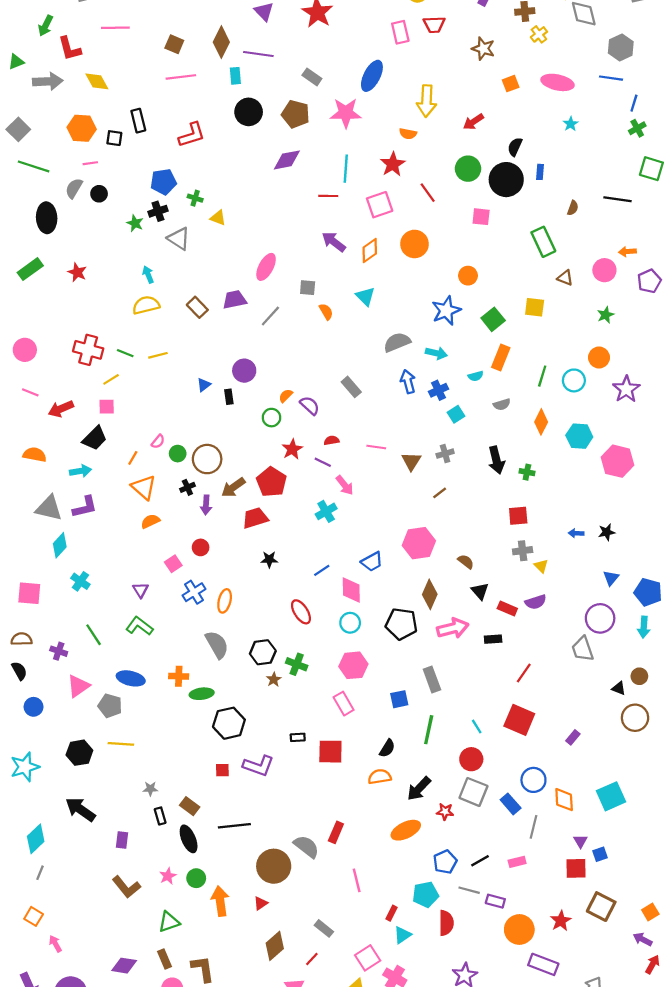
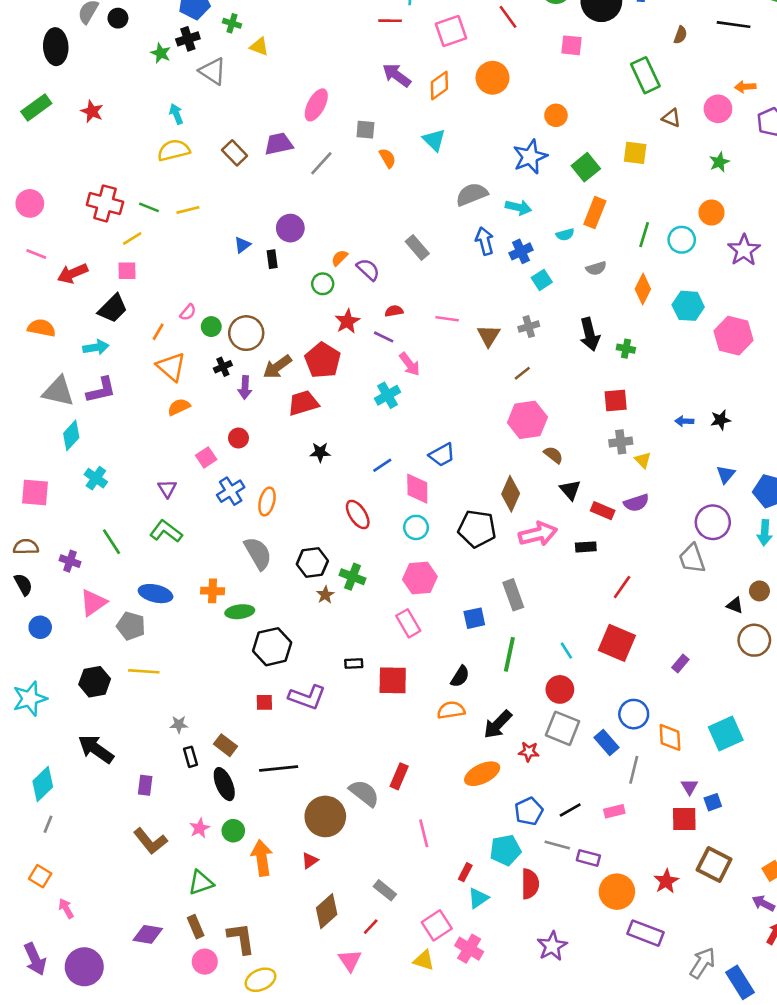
pink hexagon: (419, 543) -> (527, 420), moved

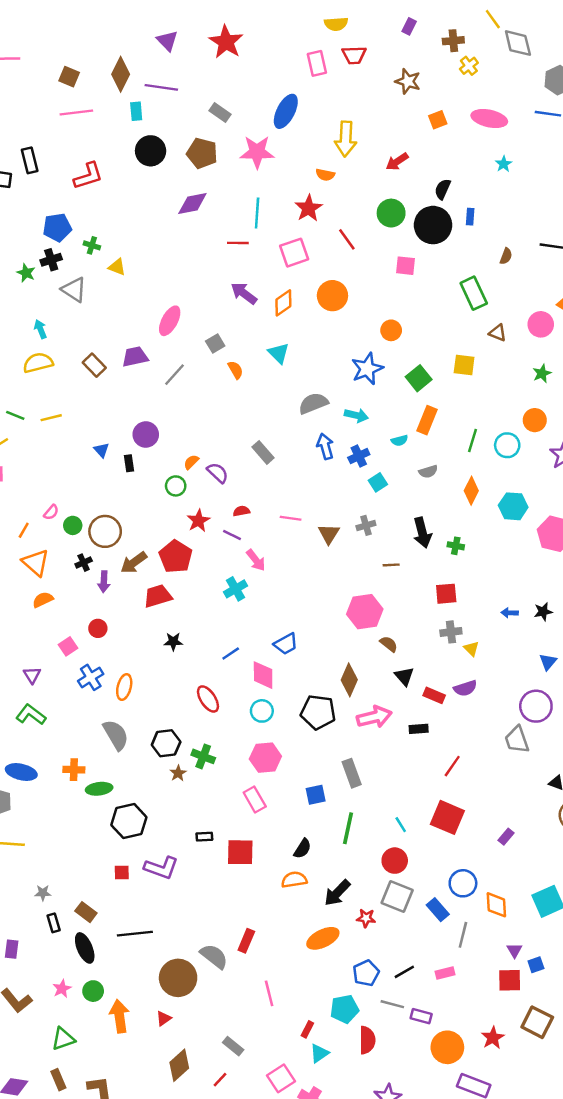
gray square: (365, 130) -> (215, 344), turned -36
blue triangle: (242, 245) -> (101, 450), turned -35
brown line: (522, 373) -> (391, 565), moved, turned 35

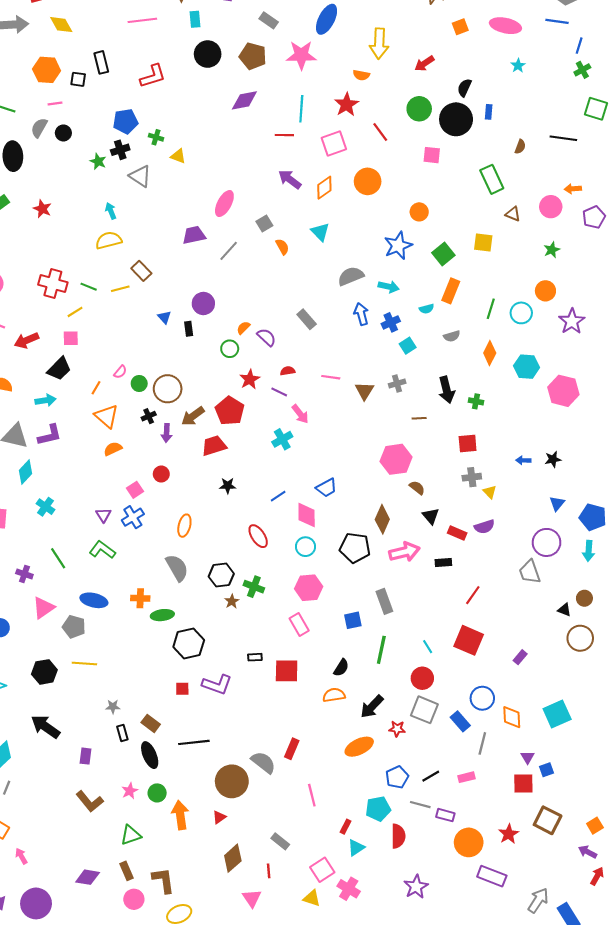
brown rectangle: (94, 365) -> (141, 271), moved
blue cross: (91, 677) -> (133, 517), moved
red line: (220, 1080) -> (269, 871), turned -48

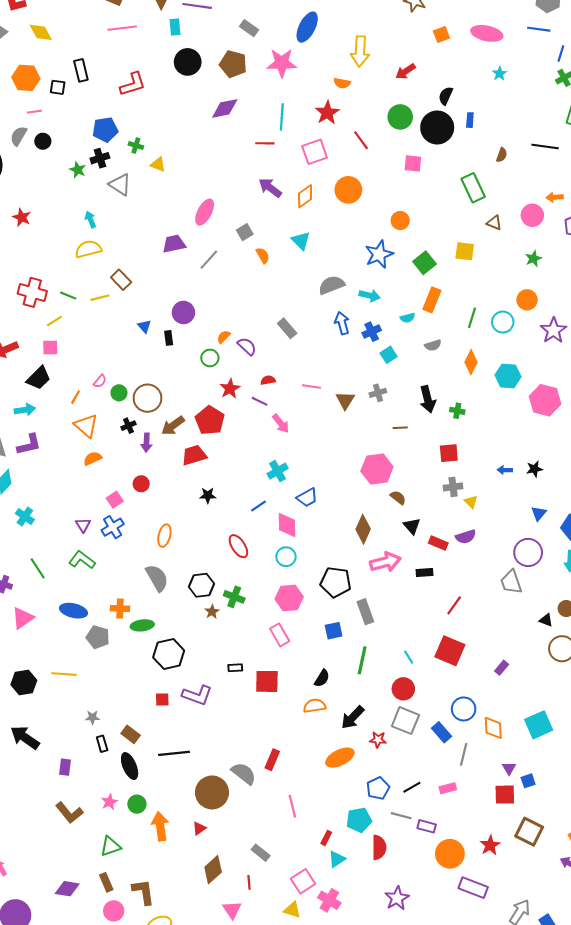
cyan cross: (282, 439) -> (278, 471), moved
black pentagon: (355, 548) -> (336, 582), moved
gray pentagon: (74, 627) -> (98, 637), moved

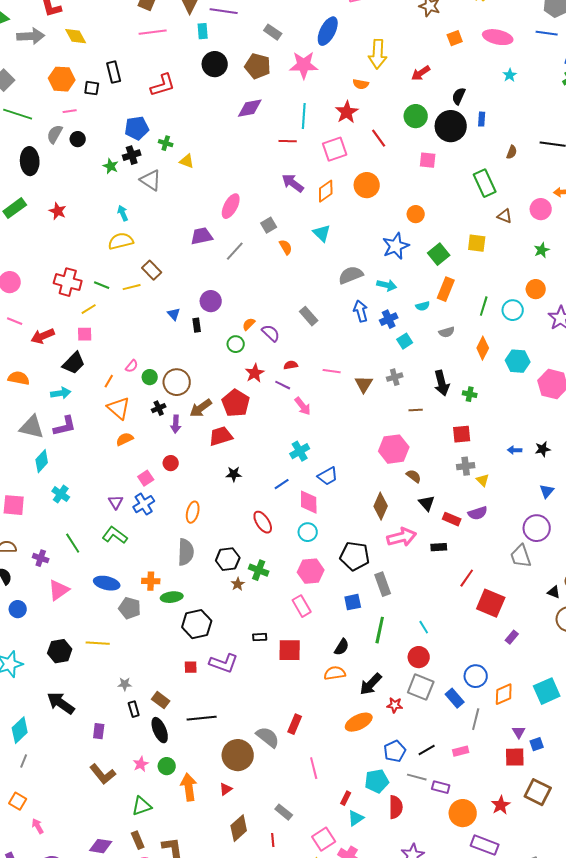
gray semicircle: (157, 578) -> (186, 552), turned 32
red square: (450, 651) -> (491, 603), moved
orange diamond: (493, 728) -> (504, 694), turned 70

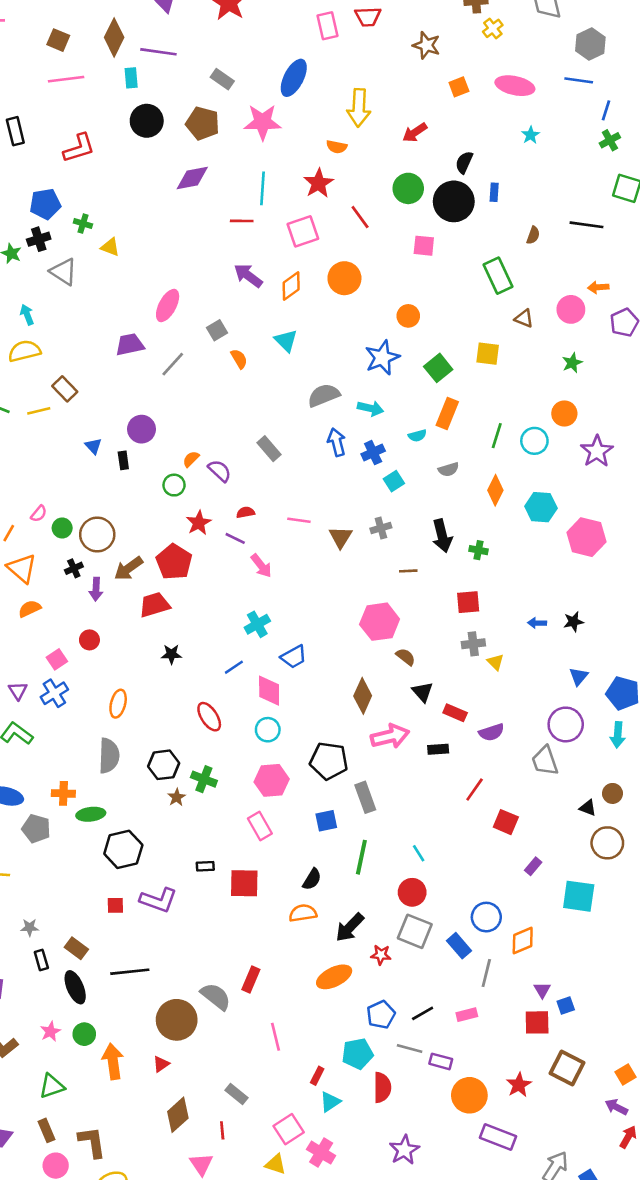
purple semicircle: (478, 513) -> (491, 732), moved
red square: (491, 603) -> (506, 822), size x0.7
cyan square: (547, 691) -> (579, 896), moved, turned 32

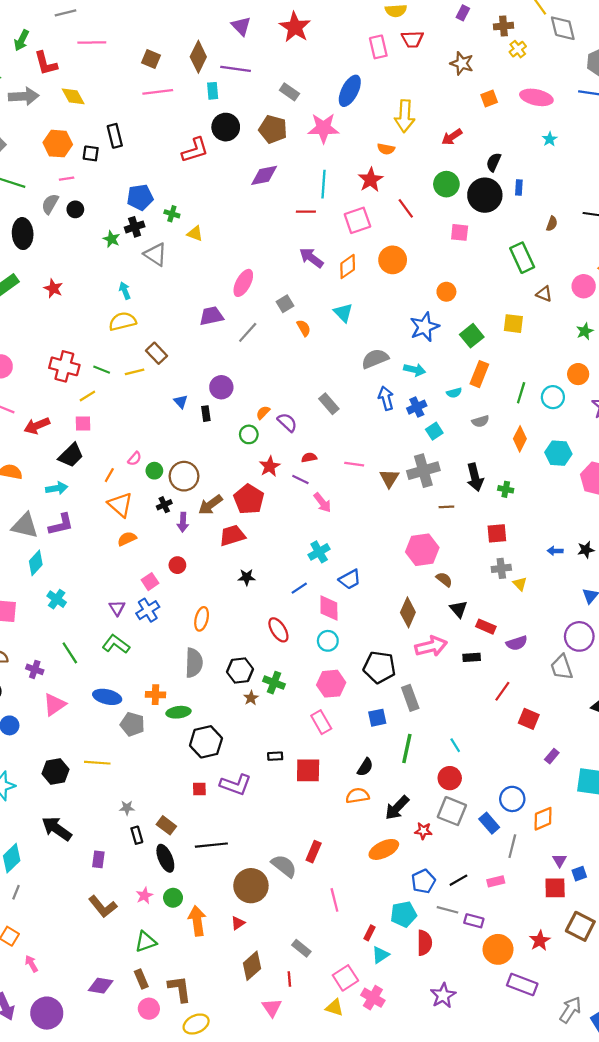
red L-shape: (79, 148) -> (195, 150), moved
gray cross: (381, 528) -> (423, 471), size x1.8

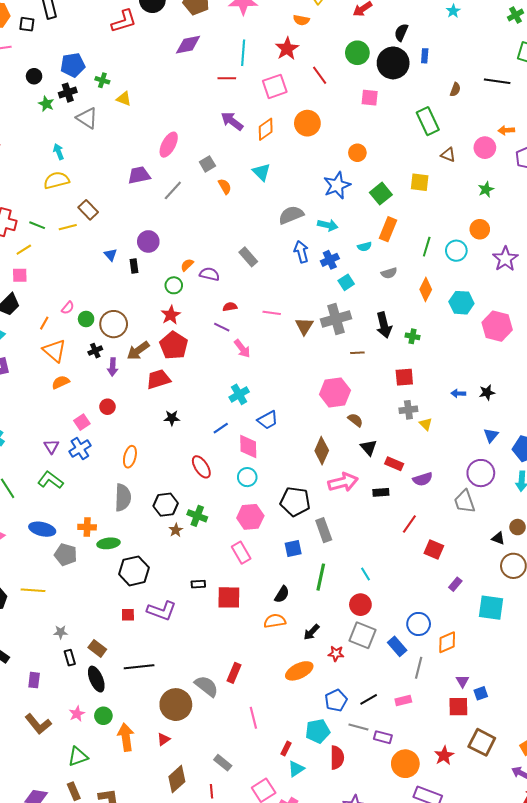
black circle: (75, 209) -> (34, 76), moved
purple semicircle: (287, 422) -> (209, 274), turned -30
red star: (270, 466) -> (171, 315), moved
black arrow: (397, 808) -> (311, 632), size x0.7

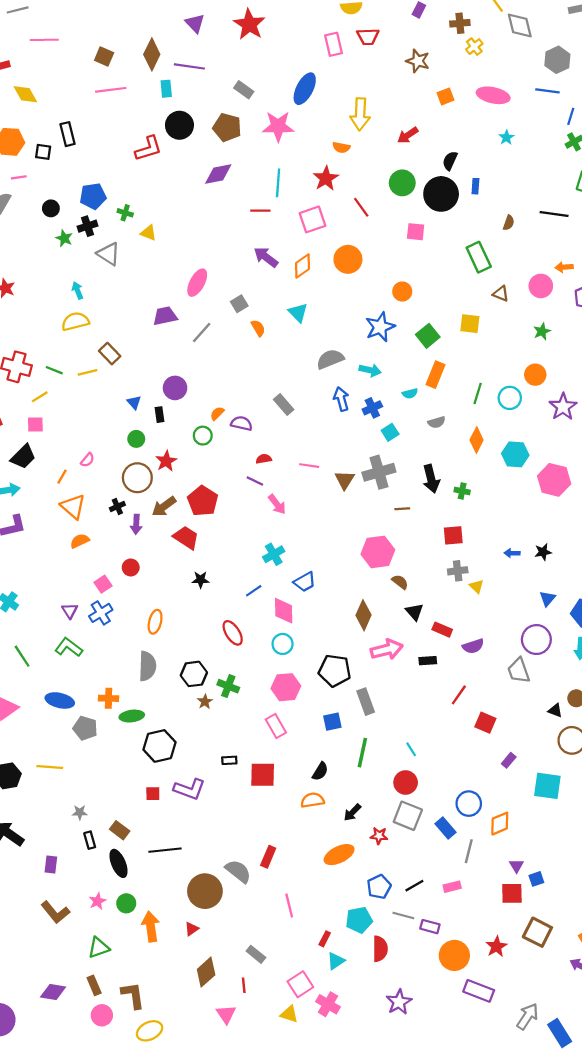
red star: (171, 315) -> (166, 461), moved
green circle: (86, 319) -> (136, 439), moved
red trapezoid: (158, 379) -> (186, 538), turned 50

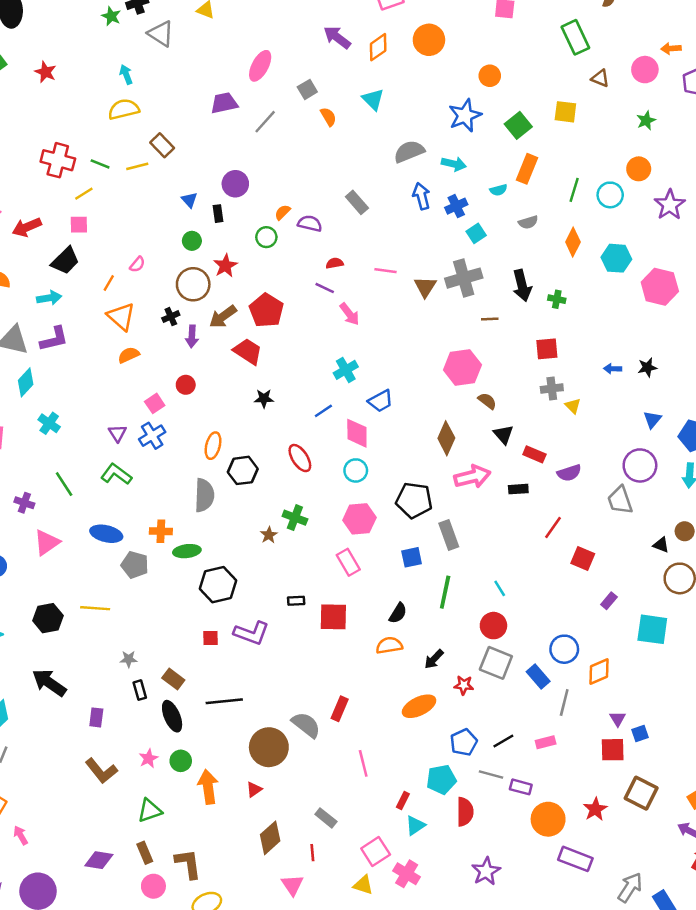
black hexagon: (194, 674) -> (243, 470), moved

